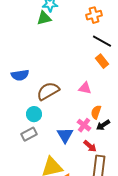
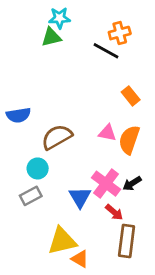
black line: (102, 41) -> (106, 51), moved
orange semicircle: (96, 112) -> (129, 140), moved, size x1.5
pink cross: (84, 125) -> (106, 184), size x1.5

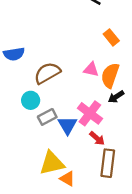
black arrow: (132, 184) -> (116, 97), moved
gray rectangle: (31, 196) -> (47, 117), moved

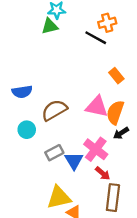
pink triangle: (91, 69) -> (97, 107), size x1.5
cyan circle: (31, 100) -> (27, 130), moved

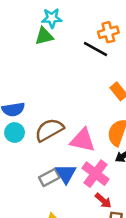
pink triangle: (97, 107) -> (83, 140), moved
cyan circle: (27, 130) -> (15, 132), moved
blue triangle: (74, 161) -> (66, 174), moved

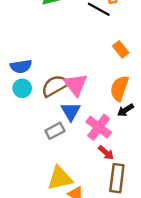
pink triangle: (83, 140) -> (76, 85), moved, turned 40
blue triangle: (66, 174) -> (71, 111), moved

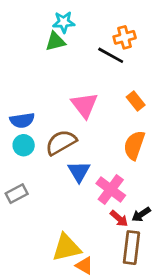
pink triangle: (76, 85) -> (84, 105), moved
black arrow: (125, 110) -> (141, 214), moved
gray rectangle: (55, 131) -> (17, 194), moved

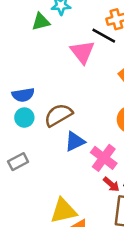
green triangle: (55, 41) -> (41, 22), moved
pink triangle: (84, 105) -> (82, 52), moved
blue triangle: (79, 172) -> (75, 141), turned 35

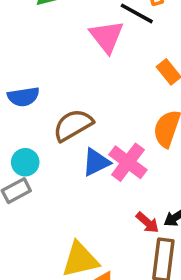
cyan circle: (24, 118) -> (25, 162), moved
pink cross: (104, 158) -> (128, 162), moved

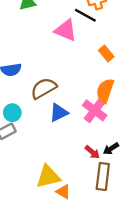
pink triangle: (107, 36) -> (66, 30), turned -30
pink cross: (128, 162) -> (95, 110), moved

